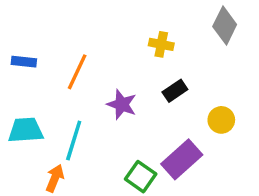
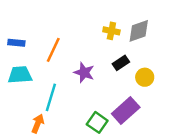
gray diamond: (225, 26) -> (139, 31), moved, turned 45
yellow circle: (221, 120) -> (145, 77), moved
cyan trapezoid: (26, 130) -> (20, 75), moved

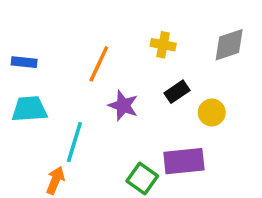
gray diamond: (139, 31) -> (229, 45), moved
orange line: (53, 50) -> (99, 64), moved
purple rectangle: (126, 111) -> (184, 161), turned 36

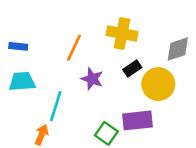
yellow cross: (163, 45) -> (122, 33), size x1.6
gray diamond: (229, 45) -> (178, 49), moved
yellow circle: (212, 113) -> (158, 84), size x1.6

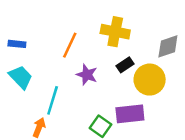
cyan trapezoid: (22, 81) -> (21, 77), turned 50

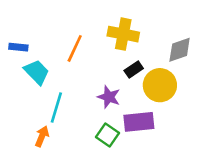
purple star: (87, 75) -> (109, 97), moved
cyan trapezoid: (21, 77) -> (37, 72), moved

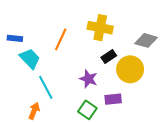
gray diamond: (180, 50) -> (146, 40), turned 35
cyan line: (56, 107) -> (46, 87), turned -45
purple rectangle: (139, 122) -> (113, 99), size x0.7

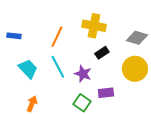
cyan trapezoid: (30, 59) -> (28, 69), moved
yellow circle: (130, 69) -> (135, 69), moved
cyan line: (46, 87) -> (58, 67), moved

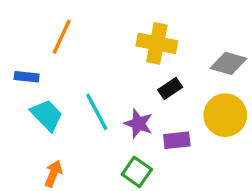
blue rectangle: (14, 36) -> (27, 77), moved
orange line: (57, 37) -> (62, 37), moved
purple rectangle: (106, 93) -> (177, 140), moved

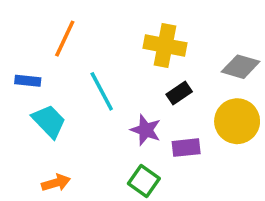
cyan line: (97, 112) -> (102, 91), moved
orange arrow: (53, 174) -> (56, 183), turned 52

